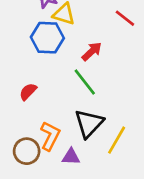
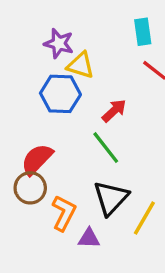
red semicircle: (28, 92) -> (37, 159), size x1.5
brown circle: (27, 151) -> (30, 188), moved

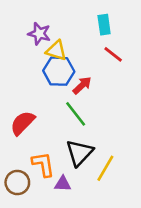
blue hexagon: (60, 94) -> (59, 71), moved
brown circle: (30, 188) -> (17, 182), moved
orange L-shape: (64, 213) -> (43, 164), turned -36

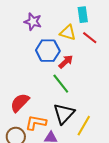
yellow triangle: (56, 50) -> (68, 33), moved
red semicircle: (23, 123) -> (20, 103), moved
orange L-shape: (43, 164) -> (36, 123), turned -70

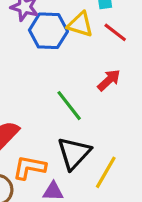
blue hexagon: (48, 51) -> (48, 31), moved
red arrow: (66, 62) -> (109, 80), moved

